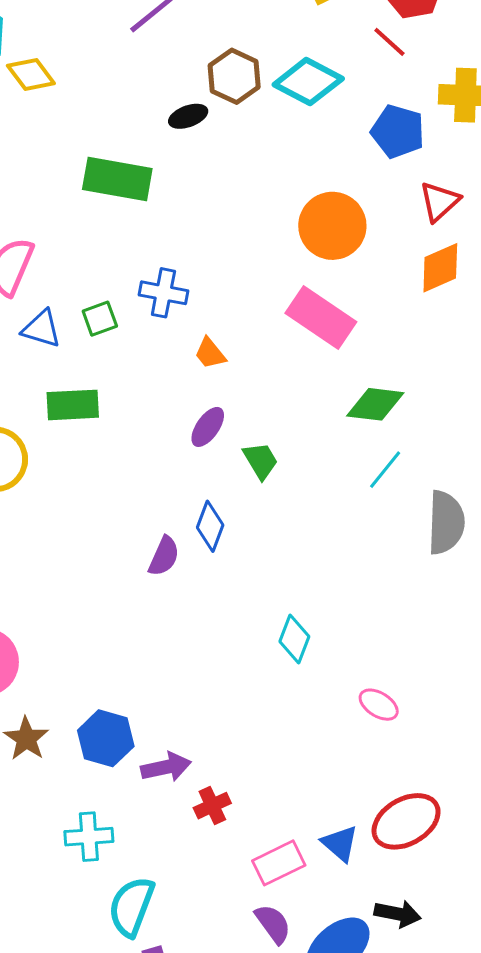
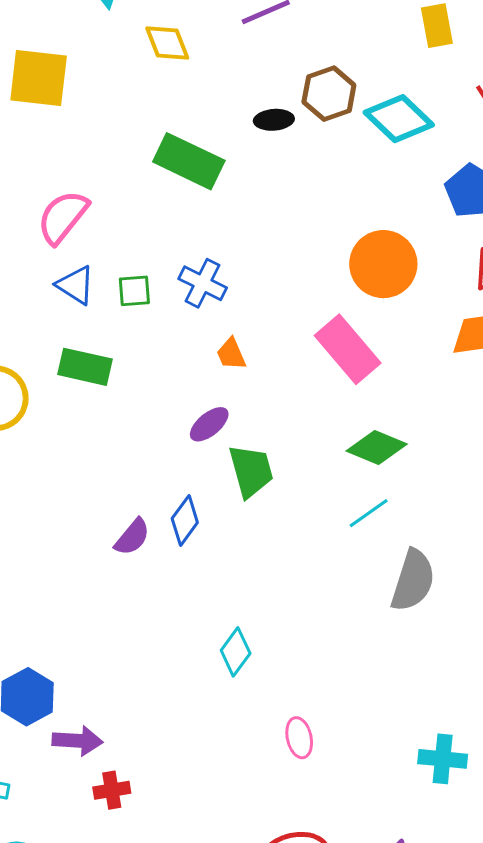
yellow diamond: (31, 74) -> (167, 43), moved
green trapezoid: (261, 461) -> (251, 471), size x1.4
pink ellipse: (379, 705) -> (299, 738), turned 30

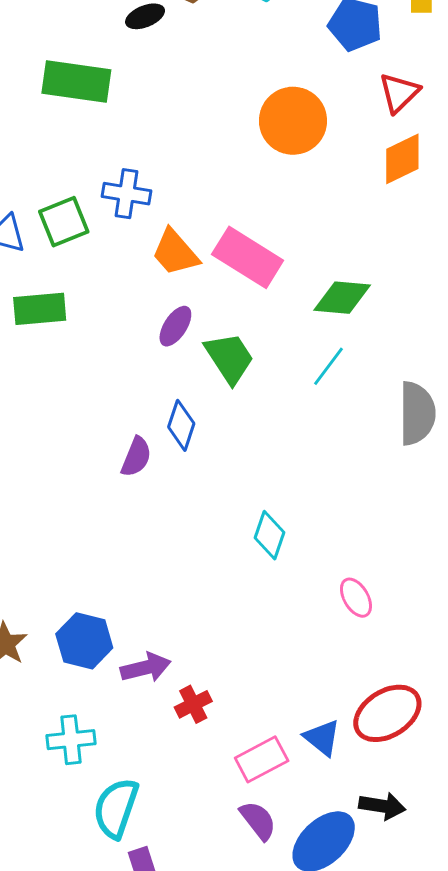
green square: (134, 291) -> (64, 222), size x1.4
pink rectangle: (348, 349) -> (248, 257), moved
orange trapezoid: (231, 354) -> (175, 252), size x1.5
cyan line: (369, 513) -> (329, 366), moved

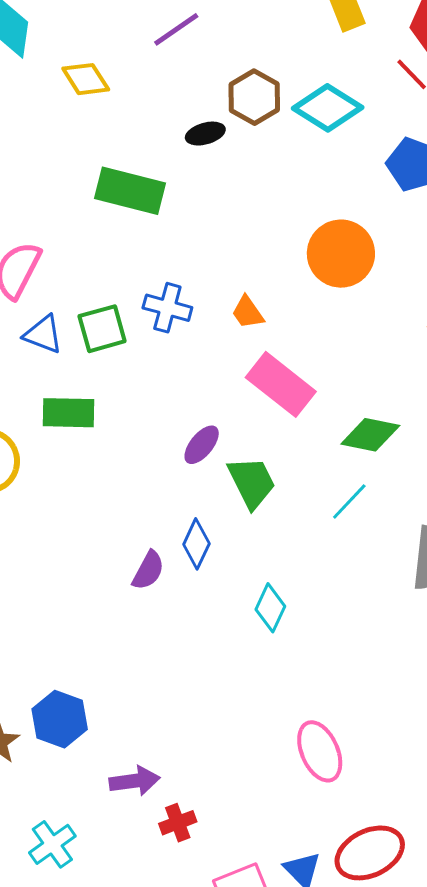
orange trapezoid: (175, 252) -> (248, 312), moved, size x0.7
cyan diamond: (269, 535) -> (270, 608), moved
pink ellipse: (356, 598) -> (320, 751), moved, size x1.5
blue hexagon: (84, 641) -> (60, 719), moved
cyan cross: (71, 740) -> (52, 844), turned -36

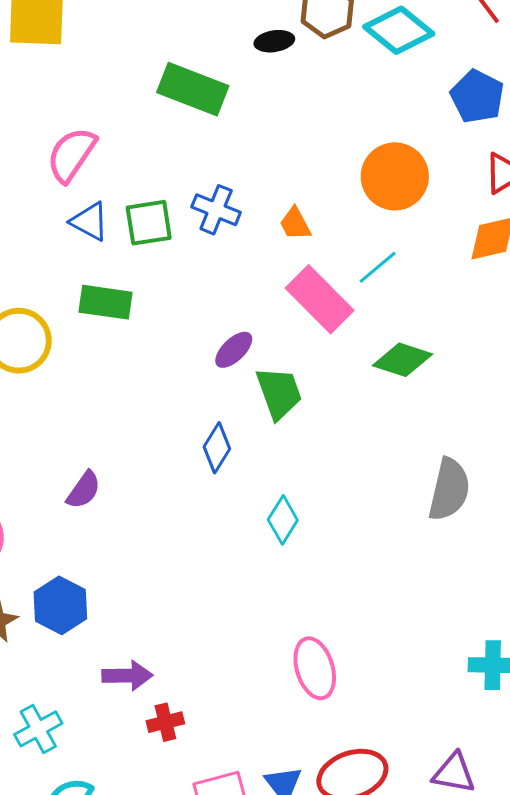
cyan line: (349, 501) -> (378, 267), moved
purple semicircle: (148, 570) -> (84, 490), moved

